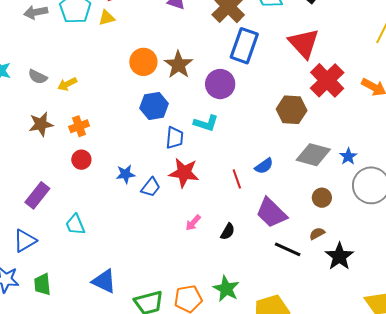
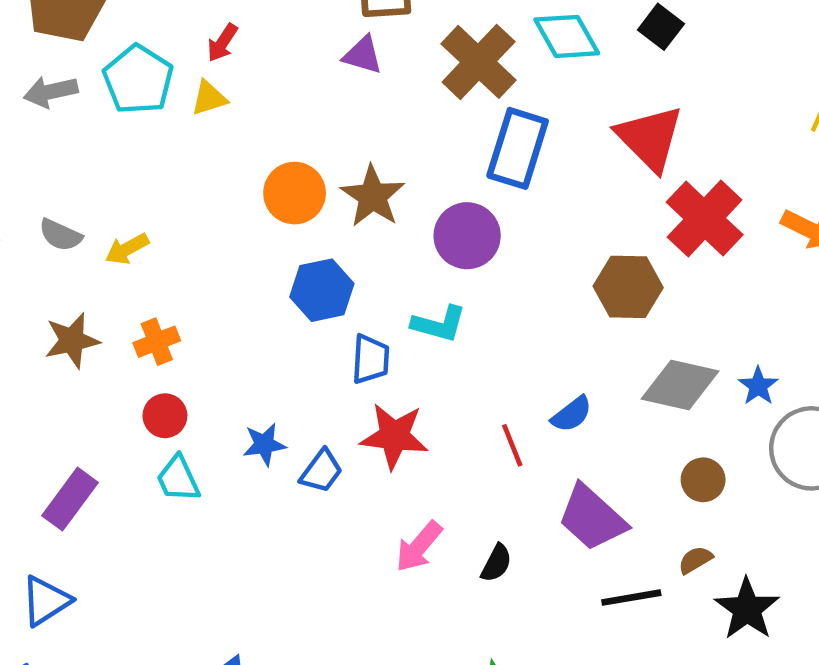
pink arrow: (193, 223) -> (419, 547), size x1.4
cyan trapezoid: (75, 225) -> (178, 479), moved
black line: (288, 249) -> (631, 598), turned -32

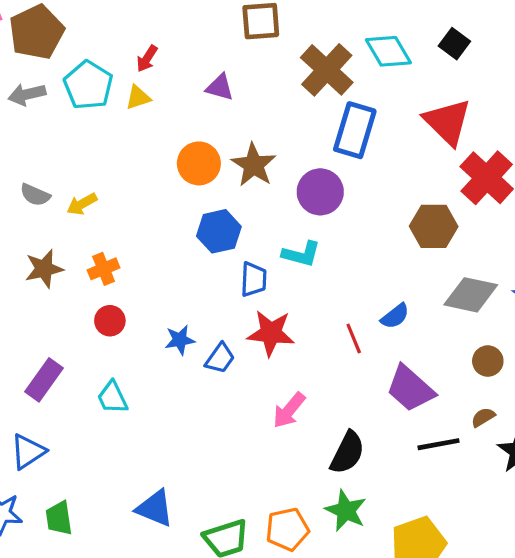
purple triangle: (363, 55) -> (220, 87), moved
cyan trapezoid: (178, 479) -> (112, 398), moved
black semicircle: (496, 563) -> (347, 453), moved, size x1.6

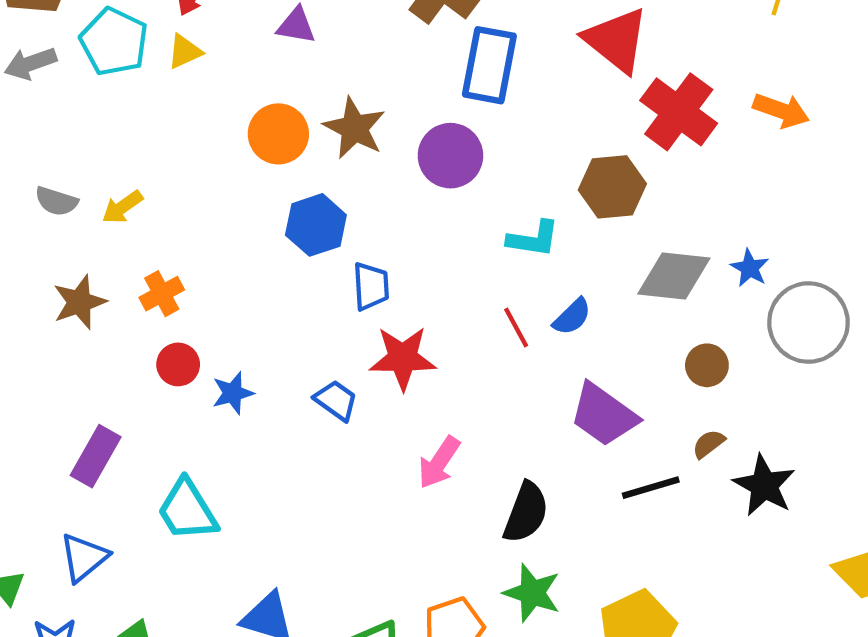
cyan L-shape: (301, 254) -> (533, 239), moved
red line: (354, 338) -> (516, 328), moved
blue star: (180, 340) -> (233, 393), moved
blue trapezoid: (220, 358) -> (336, 400), turned -84
cyan trapezoid: (112, 398) -> (187, 510), moved, size x1.4

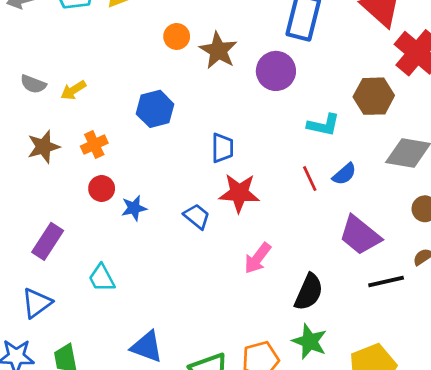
orange circle: (278, 134) -> (177, 36), moved, size x0.7
blue hexagon: (316, 225) -> (155, 109), moved
cyan trapezoid: (187, 510) -> (102, 278), size x0.7

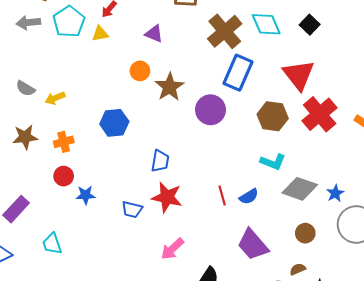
brown hexagon: (374, 96) -> (273, 116), moved
cyan L-shape: (324, 125) -> (273, 162), moved
blue trapezoid: (197, 216) -> (132, 209), turned 145

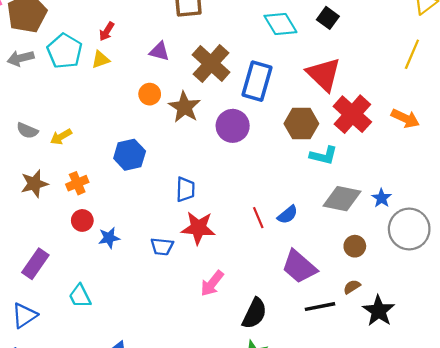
brown cross: (225, 31) -> (211, 63), moved
cyan L-shape: (273, 162) -> (324, 155), moved

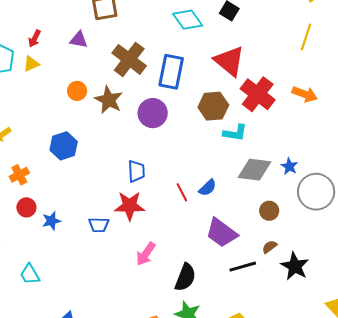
purple triangle: (159, 51) -> (79, 40), moved
blue trapezoid: (185, 189) -> (136, 171), moved

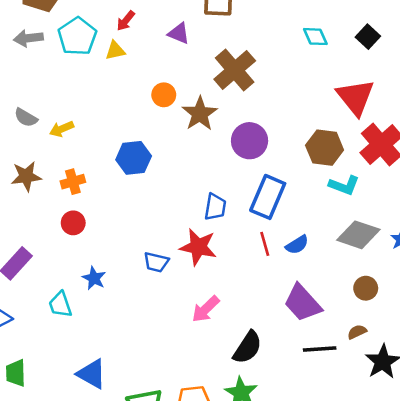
cyan diamond: (188, 20) -> (315, 37), size x0.7
blue rectangle: (171, 72) -> (268, 197), moved
blue star: (51, 221) -> (94, 278), moved, turned 30

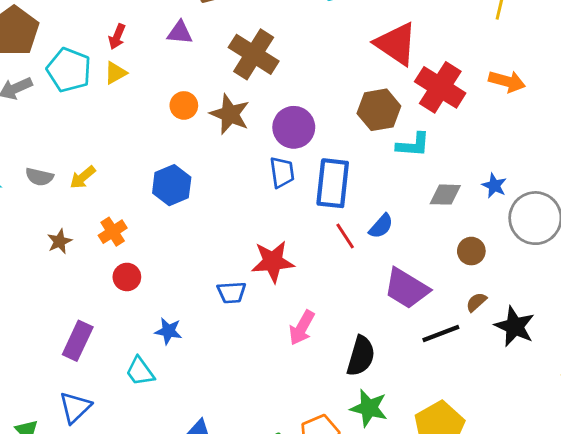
brown star: (26, 176) -> (59, 241), size x0.7
blue trapezoid: (215, 207) -> (282, 172), moved
gray diamond: (358, 235) -> (445, 195), size x0.7

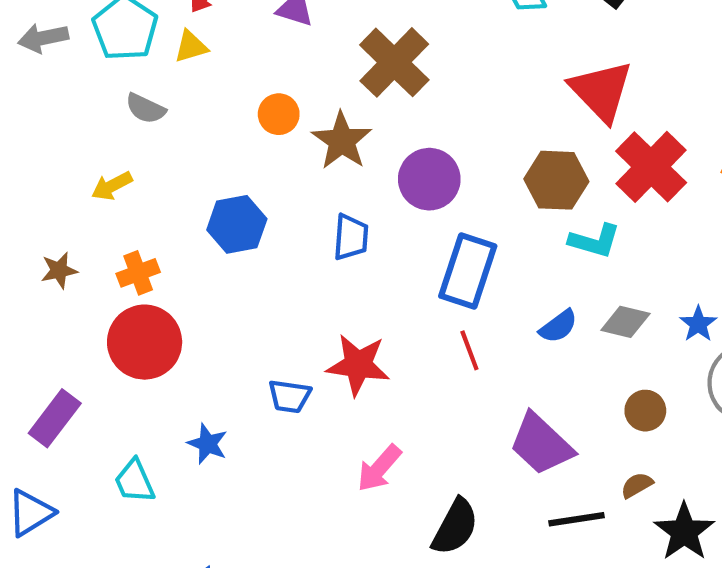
blue trapezoid: (282, 172) -> (351, 237), moved
gray semicircle: (39, 177) -> (146, 109), moved
blue semicircle: (381, 226) -> (558, 326), moved
red circle: (127, 277) -> (145, 342), size x1.8
blue star: (168, 331) -> (208, 444), moved

